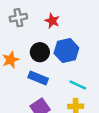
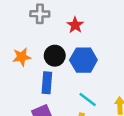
blue rectangle: (38, 78) -> (47, 83), turned 60

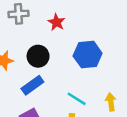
blue hexagon: (83, 60) -> (88, 55), moved
blue rectangle: (47, 83) -> (32, 85), turned 55

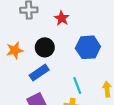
cyan line: (77, 99) -> (77, 86), turned 35

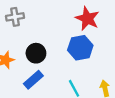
red star: (62, 18) -> (87, 19), moved, size x1.5

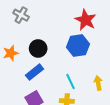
gray cross: (15, 17) -> (21, 15), turned 35

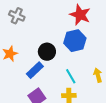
black circle: (38, 48) -> (47, 52), moved

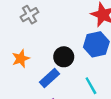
gray cross: (17, 16) -> (29, 15), turned 35

